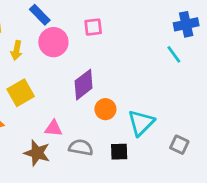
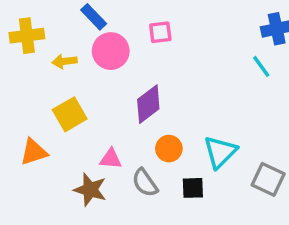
yellow arrow: (17, 50) -> (65, 61), turned 72
orange circle: (105, 109) -> (169, 149), moved
gray square: (179, 145) -> (268, 179), size x1.4
gray semicircle: (81, 147) -> (145, 183), turned -135

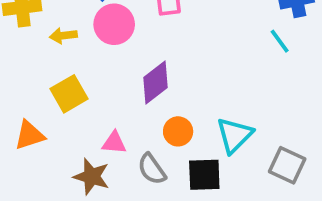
black square: (193, 188) -> (204, 175), size x1.4

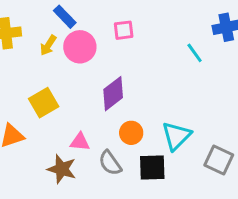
yellow arrow: (63, 36) -> (48, 45), moved, turned -50
cyan line: (280, 41) -> (195, 53), moved

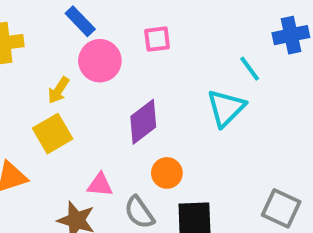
yellow arrow: (48, 45) -> (59, 90), moved
cyan triangle: (176, 136) -> (226, 108), moved

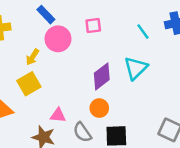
cyan line: (250, 69) -> (143, 32), moved
purple diamond: (143, 122) -> (102, 76), moved

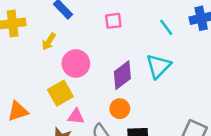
pink circle: (58, 39) -> (76, 63), moved
yellow arrow: (33, 57) -> (49, 42), moved
yellow square: (29, 84) -> (60, 93), moved

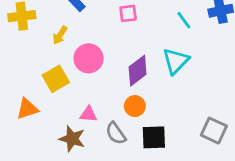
yellow square: (60, 93) -> (56, 79), moved

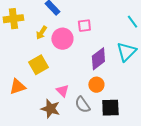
pink square: (128, 13) -> (84, 26), moved
pink circle: (89, 58) -> (62, 39), moved
pink triangle: (89, 114) -> (62, 91), turned 40

